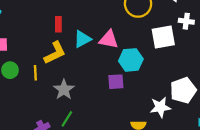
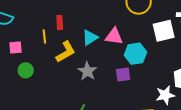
red rectangle: (58, 24) -> (60, 22), moved
yellow line: (35, 73) -> (44, 37), moved
gray star: (64, 90) -> (87, 71), moved

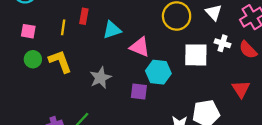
cyan triangle: (90, 38) -> (112, 30), moved
yellow L-shape: (66, 52) -> (60, 61), moved, turned -95

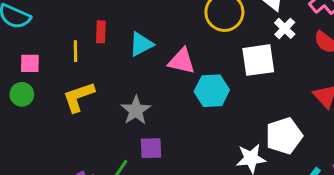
white cross: (222, 43) -> (285, 28), moved, turned 35
green circle: (33, 59) -> (22, 94), moved
yellow L-shape: (60, 61) -> (79, 97), turned -80
purple square: (139, 92) -> (151, 148), moved

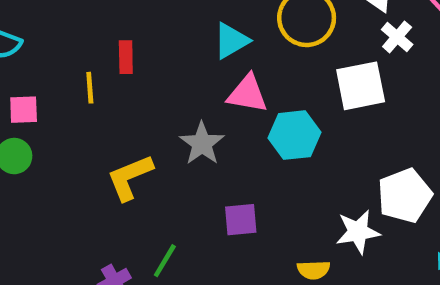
cyan triangle: (141, 44) -> (231, 41), moved
yellow L-shape: (79, 97) -> (130, 177), moved
gray star: (136, 110) -> (202, 143), moved
purple square: (151, 148) -> (241, 220), moved

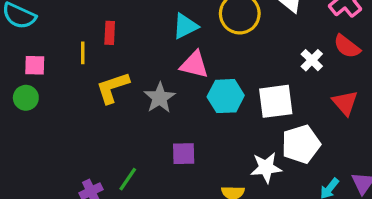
white cross: (397, 37) -> (312, 60), moved
white square: (361, 86) -> (276, 101), moved
yellow L-shape: (130, 177) -> (113, 88), moved

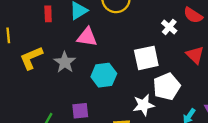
red rectangle: (110, 33) -> (48, 14), moved
cyan hexagon: (226, 96) -> (104, 75), moved
purple square: (184, 154) -> (80, 111), moved

